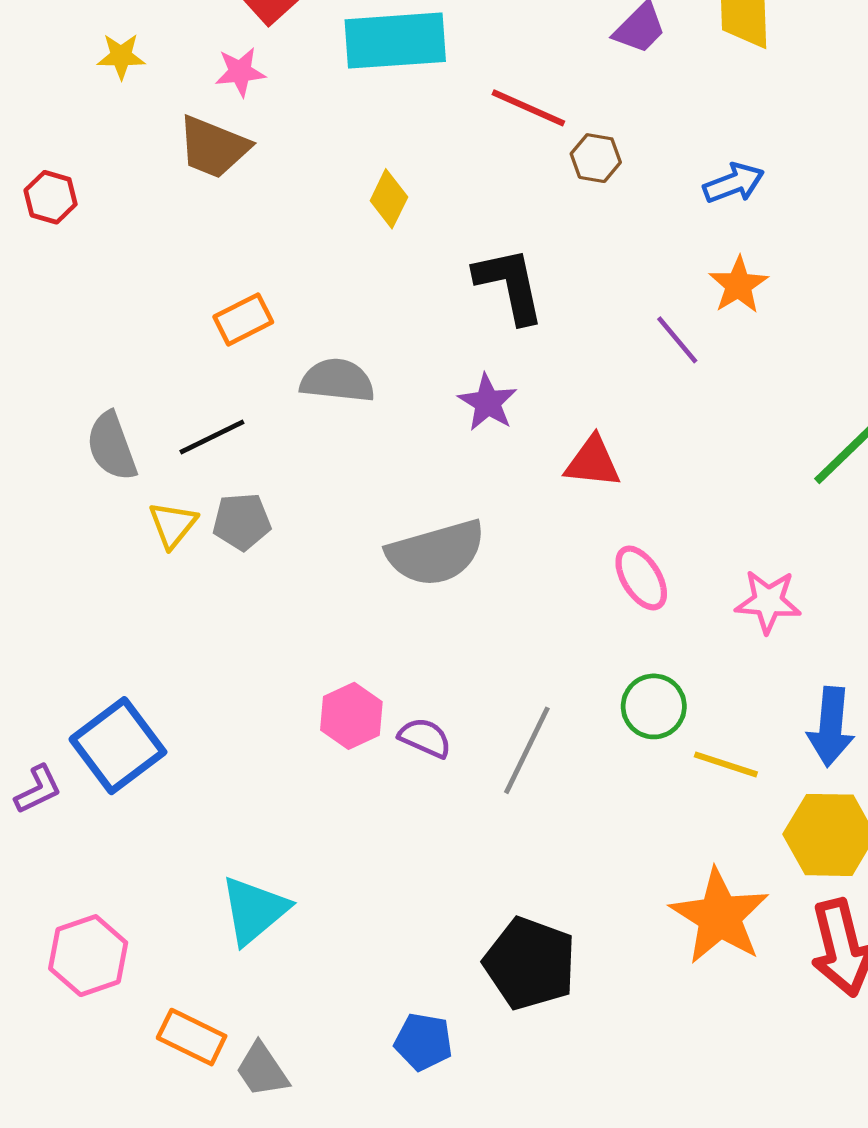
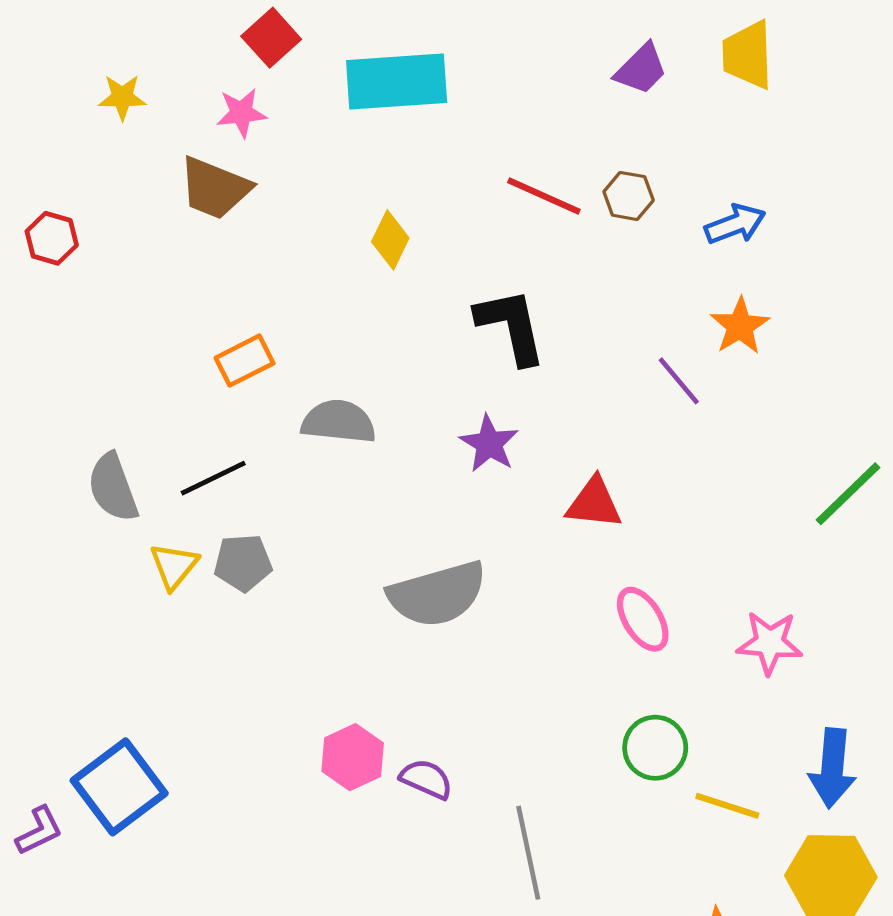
red line: (528, 108) -> (544, 196), moved
brown hexagon: (596, 158) -> (629, 196), moved
gray line: (527, 750) -> (528, 853), moved, turned -38

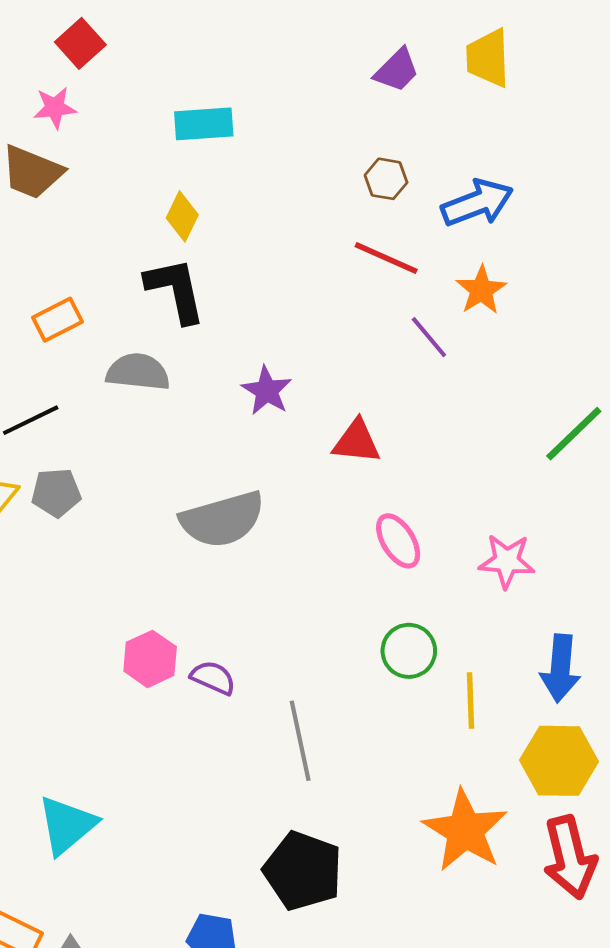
cyan rectangle: (397, 82) -> (204, 124), moved, size x0.7
red line: (544, 196) -> (386, 258), moved
blue arrow: (735, 224) -> (477, 203), size x1.4
black L-shape: (511, 326) -> (175, 290), moved
yellow line: (727, 806) -> (471, 700), turned 70

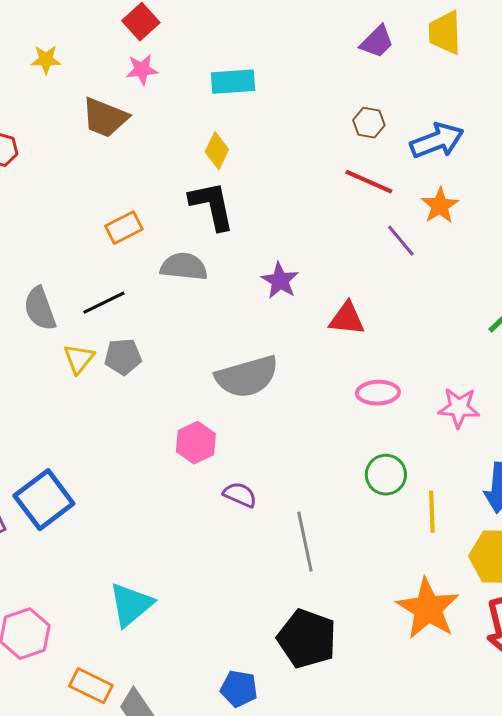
pink star: (55, 108) -> (142, 70), moved
pink ellipse: (398, 541) -> (378, 393), turned -60
pink hexagon: (150, 659) -> (196, 443), moved

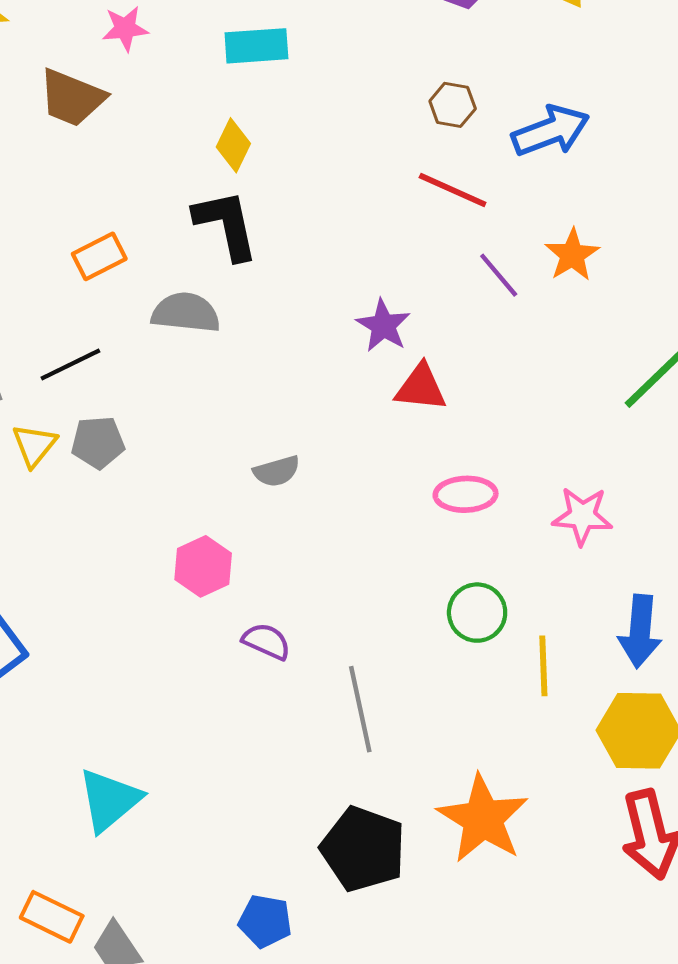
orange star: (440, 206) -> (572, 255), moved
purple star: (280, 281) -> (383, 326), moved
gray semicircle: (247, 377) -> (277, 471), size x0.5
orange star: (428, 609) -> (483, 819), moved

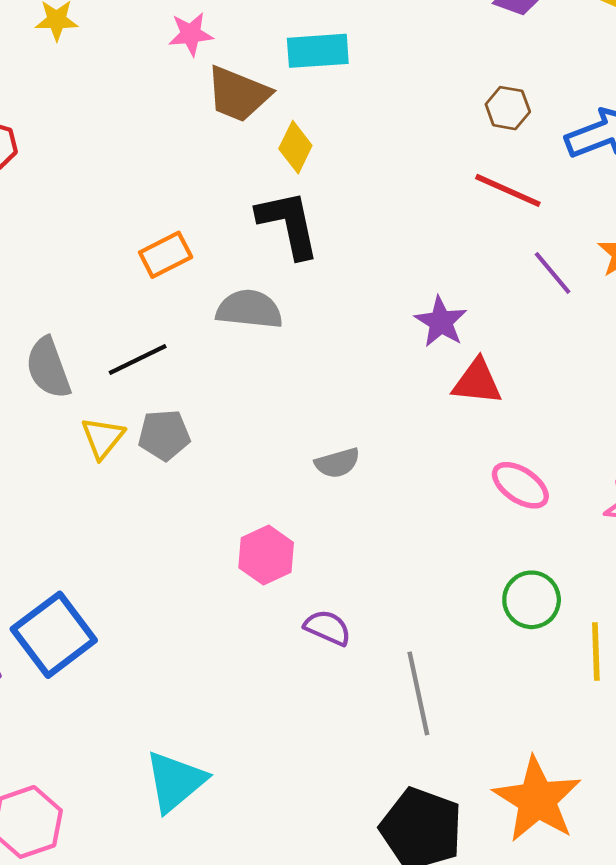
brown trapezoid: (72, 98) -> (238, 94), moved
pink ellipse: (466, 494) -> (520, 485), turned 36

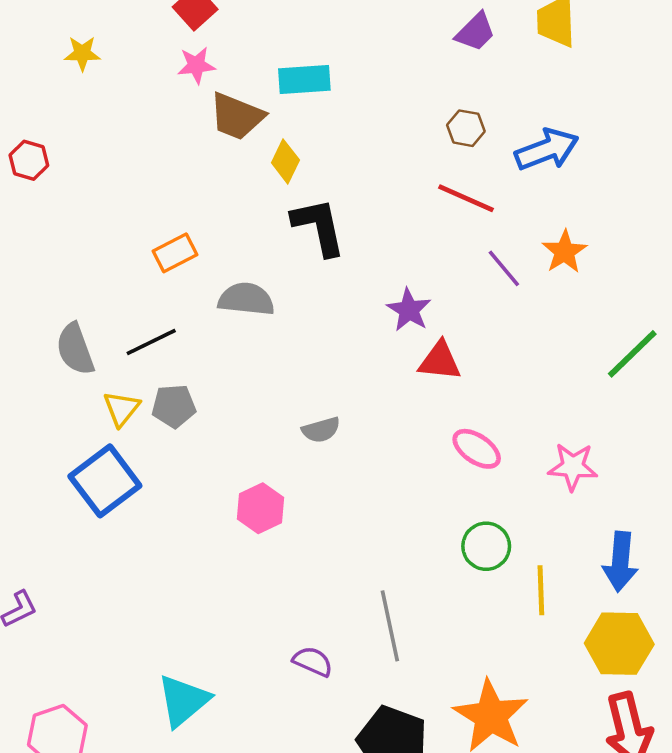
black L-shape: (288, 224) -> (319, 227), moved
purple semicircle: (328, 628) -> (313, 661), moved
blue square: (54, 635) -> (105, 481), moved

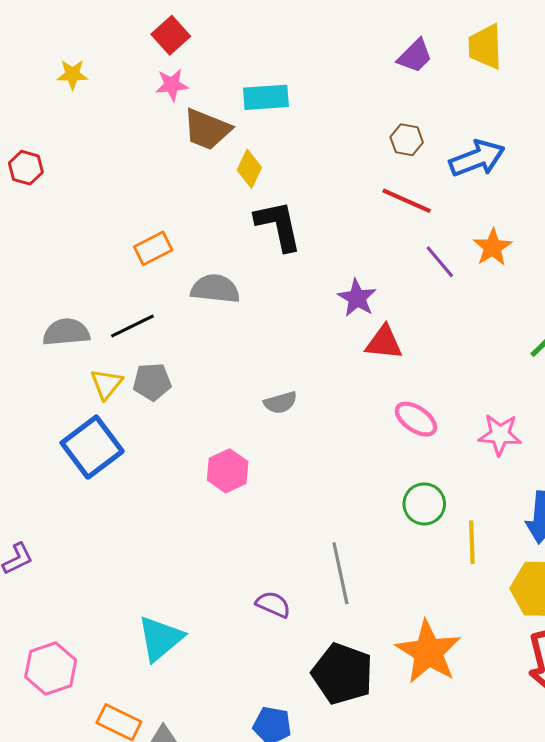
gray semicircle: (75, 349) -> (66, 332), turned 105

